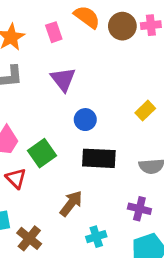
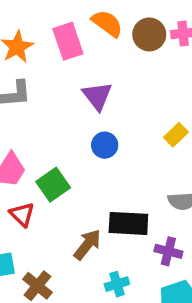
pink rectangle: (54, 32) -> (68, 41), size x1.5
purple triangle: (63, 79) -> (97, 96), moved
black rectangle: (99, 158) -> (128, 223), moved

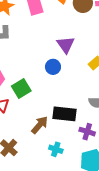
purple triangle: (97, 96) -> (66, 45), moved
cyan cross: (117, 284) -> (56, 149), turned 32

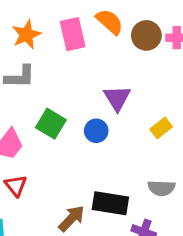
green square: (21, 89) -> (51, 124), moved, turned -30

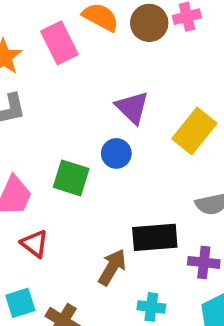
green square: (51, 124) -> (71, 178), moved
yellow rectangle: (161, 128) -> (194, 131), size x1.6

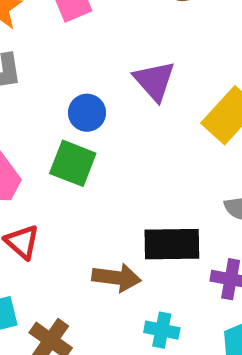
blue circle: (116, 153) -> (87, 113), moved
brown arrow: (112, 267) -> (116, 278), turned 63

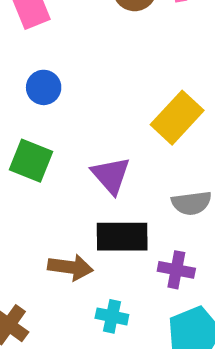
purple triangle: (154, 81) -> (111, 175), moved
blue circle: (87, 113) -> (44, 87), moved

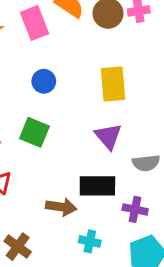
yellow rectangle: (177, 118) -> (113, 84), moved, turned -48
purple triangle: (111, 175) -> (108, 136), moved

